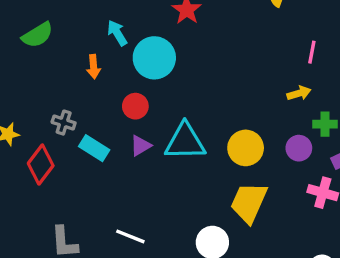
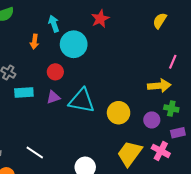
yellow arrow: (299, 93) -> (159, 86), size x1.5
cyan rectangle: (94, 148) -> (24, 93), turned -48
yellow trapezoid: (249, 203) -> (130, 153), moved

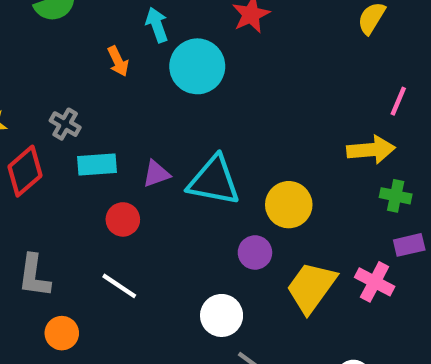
orange arrow: (35, 42) -> (118, 61), turned -32
red circle: (55, 72) -> (123, 219), moved
purple circle: (152, 120) -> (255, 252), moved

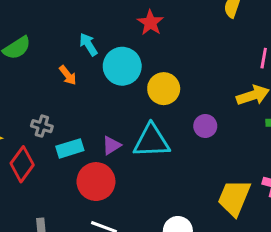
yellow circle: (289, 205) -> (164, 89), moved
red circle: (123, 219) -> (96, 182), size x1.6
purple circle: (255, 252) -> (205, 126), moved

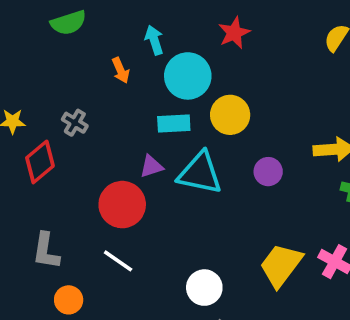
cyan rectangle: (70, 148) -> (174, 124), moved

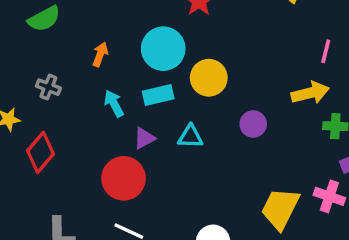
cyan arrow: (154, 40) -> (114, 103), moved
orange arrow: (121, 70) -> (100, 54), turned -125
gray cross: (75, 123) -> (48, 87), moved
cyan triangle: (200, 173) -> (190, 137), size x0.6

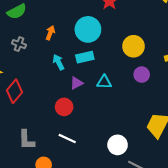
yellow circle: (209, 78) -> (133, 46), moved
gray cross: (48, 87) -> (19, 44), moved
red circle: (124, 178) -> (64, 107), size x0.7

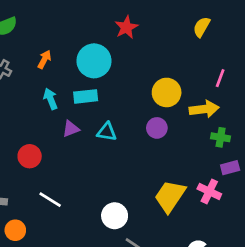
yellow circle: (133, 46) -> (167, 92), moved
red circle: (64, 107) -> (30, 156), moved

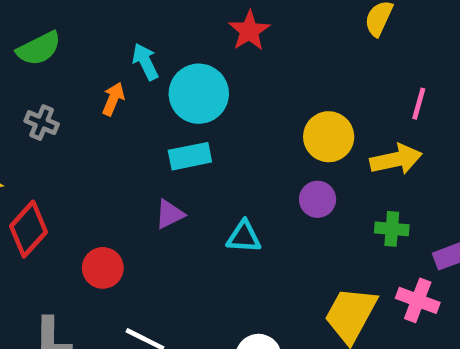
cyan arrow: (50, 99) -> (145, 62), moved
cyan triangle: (107, 132) -> (244, 237), moved
green cross: (221, 137) -> (392, 229), moved

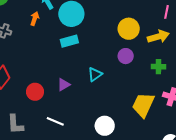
purple triangle: (170, 214) -> (64, 85), moved
cyan triangle: (244, 237) -> (95, 74), turned -35

